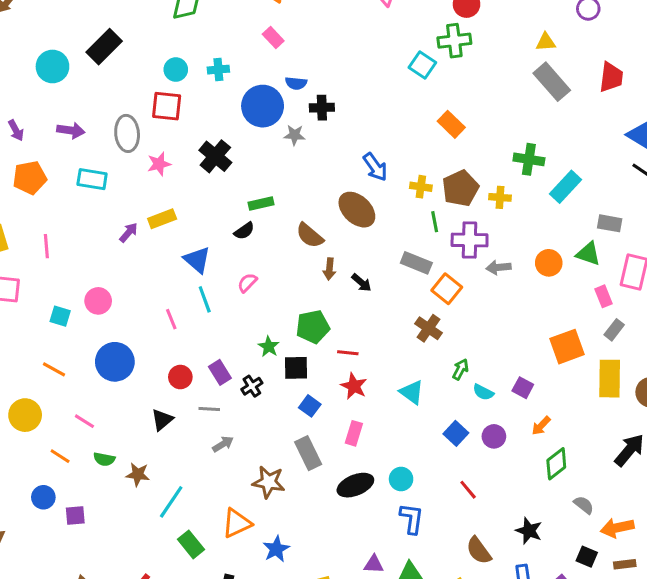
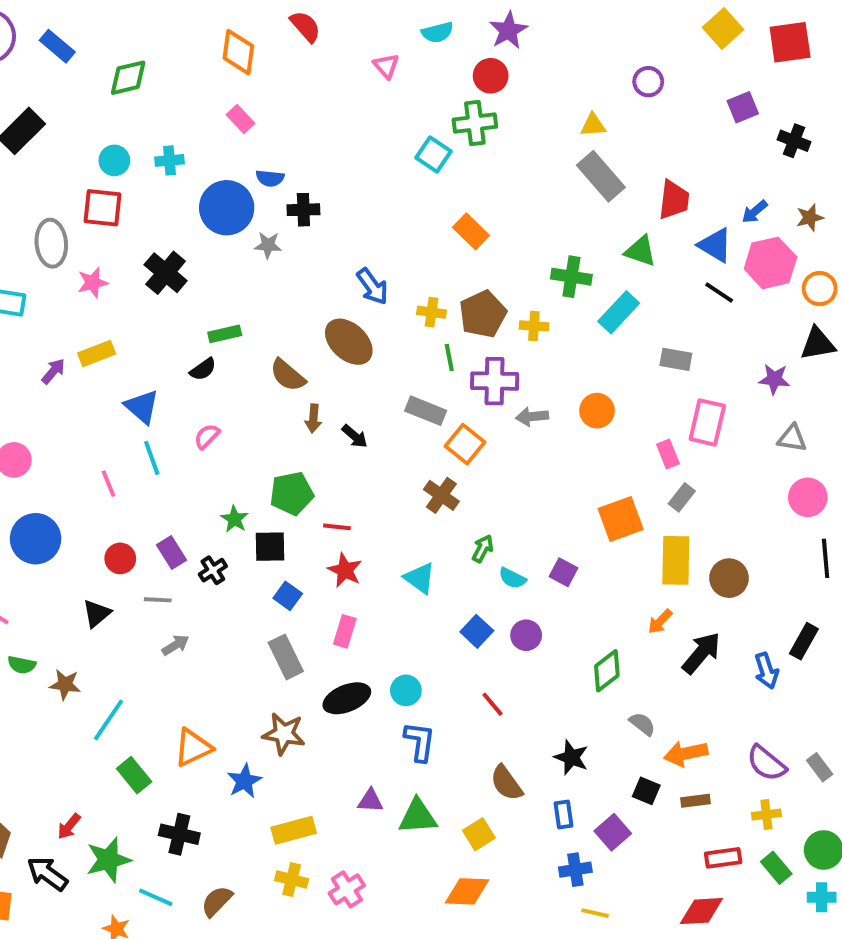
red trapezoid: (611, 77) -> (674, 200), moved
green triangle: (588, 254) -> (640, 251), moved
orange arrow: (541, 426) -> (660, 621), moved
brown star: (269, 482) -> (284, 734), moved

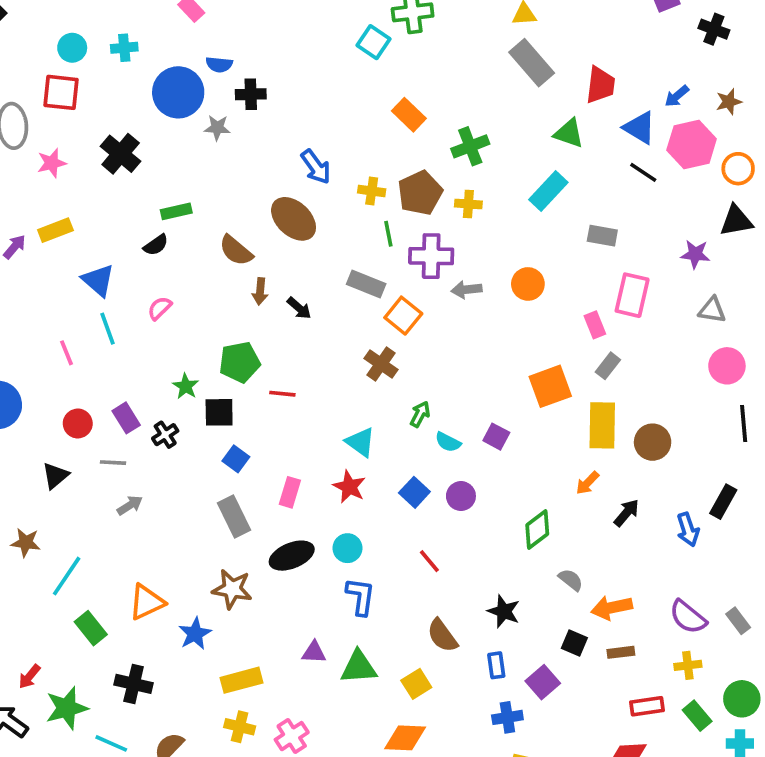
green cross: (571, 277) -> (470, 146), moved, turned -30
red star: (345, 570) -> (349, 487), moved
black arrow: (701, 653) -> (627, 513), size x0.7

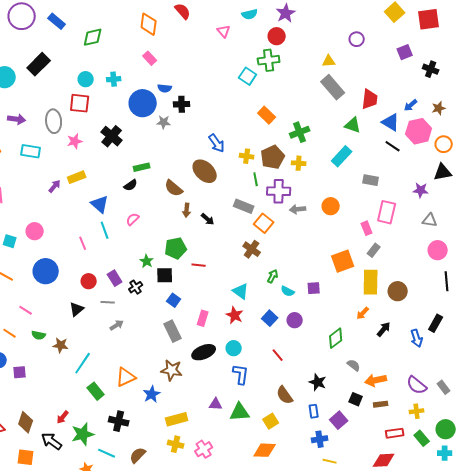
purple square: (496, 437) -> (314, 288), turned -32

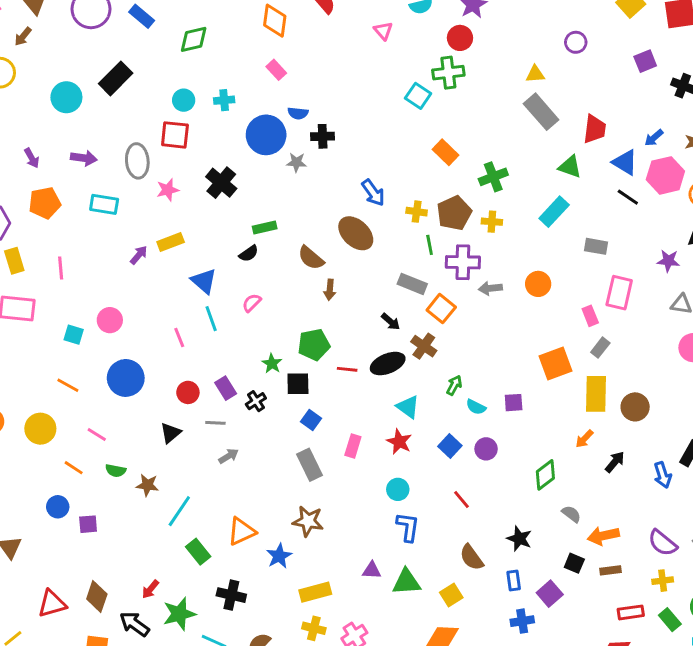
black arrow: (208, 219) -> (391, 322), moved
black ellipse: (204, 352) -> (388, 364), moved

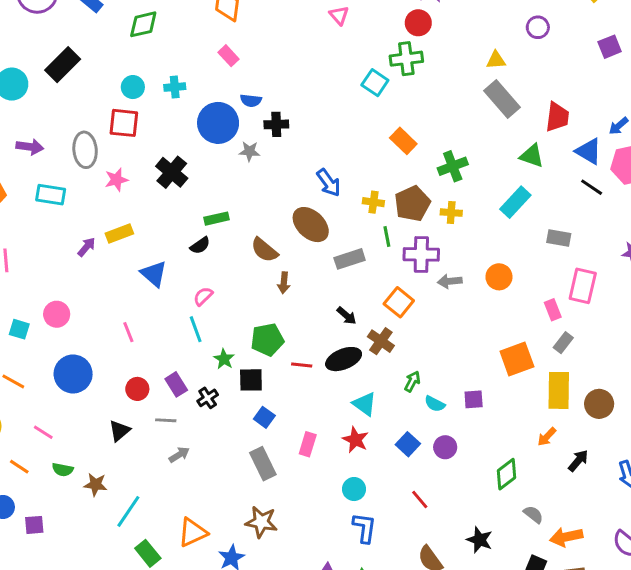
gray rectangle: (412, 284) -> (350, 259), moved, turned -40
cyan line: (211, 319) -> (196, 329), moved

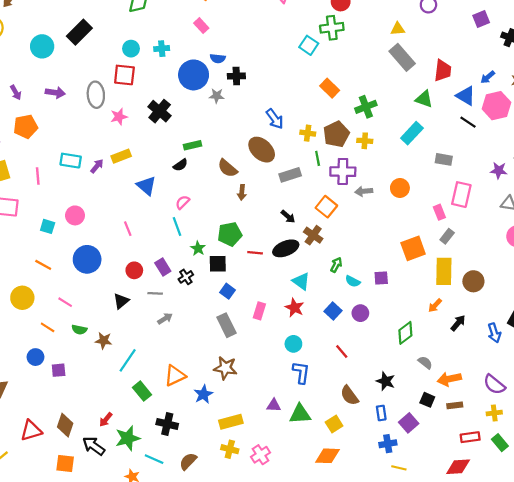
cyan rectangle: (51, 195) -> (71, 161), moved

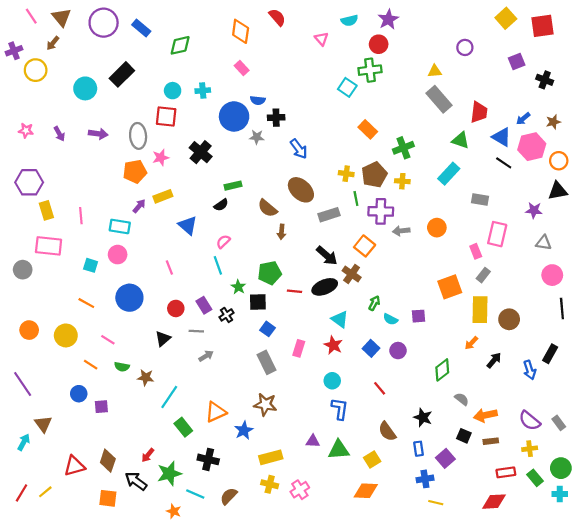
blue arrow: (275, 119) -> (299, 149), moved
orange pentagon: (26, 127) -> (135, 171), moved
cyan rectangle: (71, 161) -> (120, 227), moved
black arrow: (288, 217) -> (327, 256), size x1.5

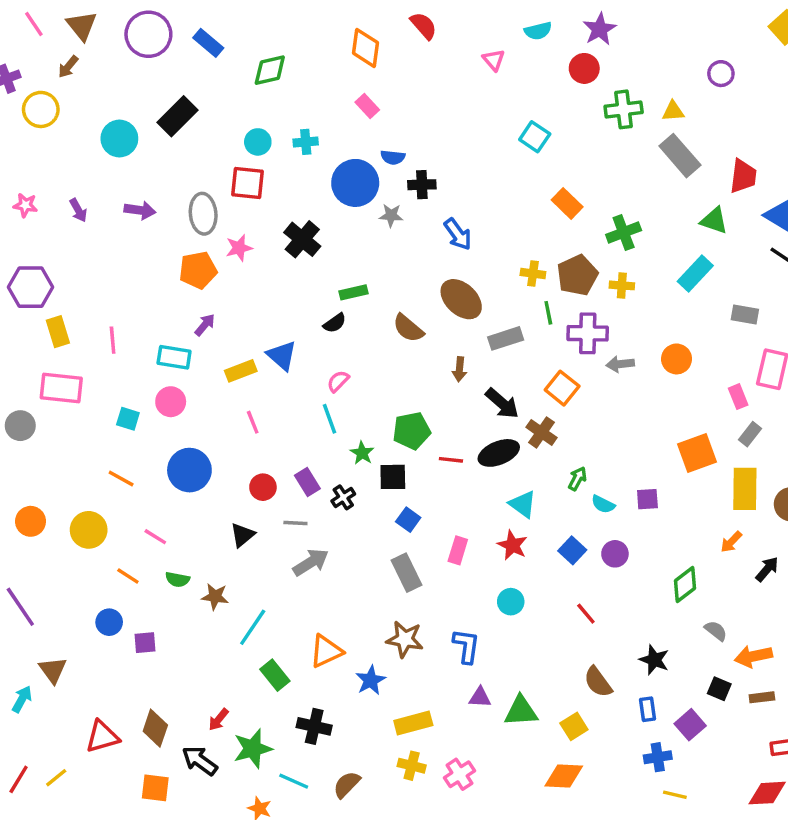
green cross: (370, 70) -> (624, 109), moved
yellow rectangle: (163, 196) -> (241, 371), moved
brown arrow: (282, 232) -> (459, 369), moved
gray arrow: (206, 356) -> (311, 562), size x1.5
blue L-shape: (340, 409) -> (466, 646), moved

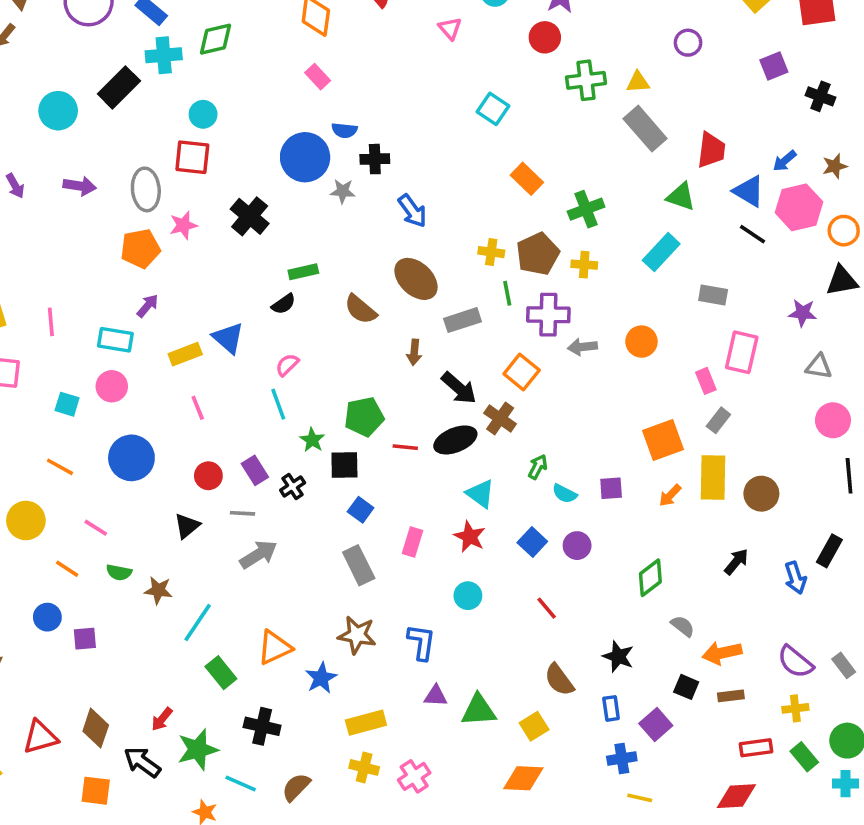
cyan cross: (306, 142) -> (164, 55), moved, size x1.4
orange arrow: (731, 542) -> (670, 495), moved

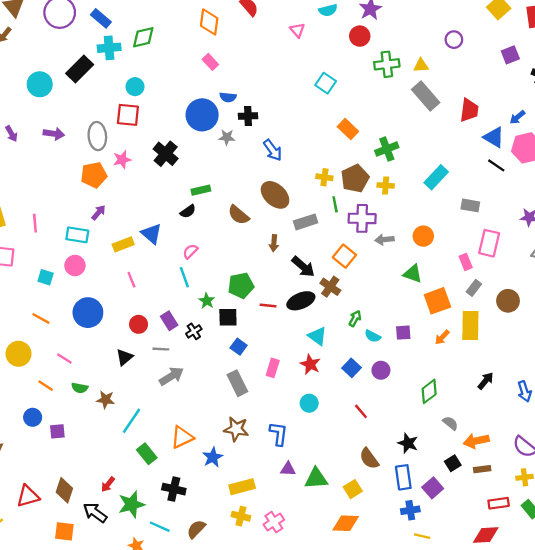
green triangle: (681, 197) -> (413, 274), moved
brown circle: (761, 494) -> (508, 301), moved
black square: (686, 687) -> (453, 463), turned 35
blue rectangle: (611, 708) -> (403, 477), size x1.5

